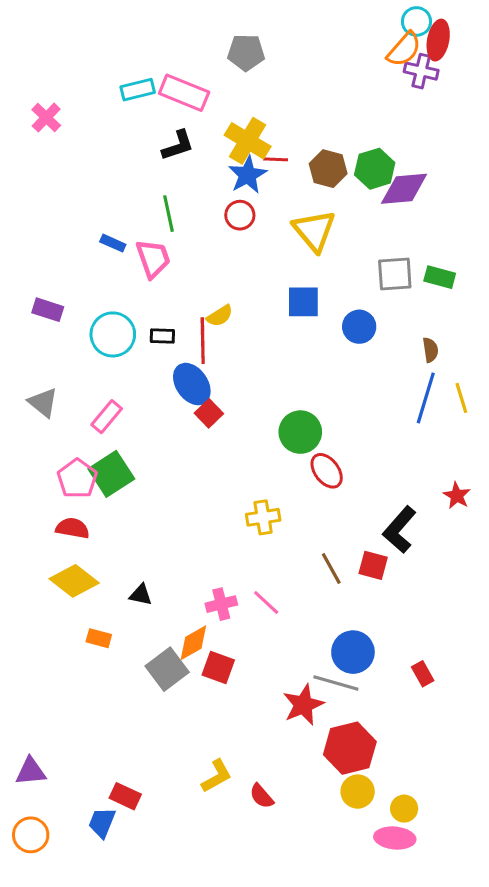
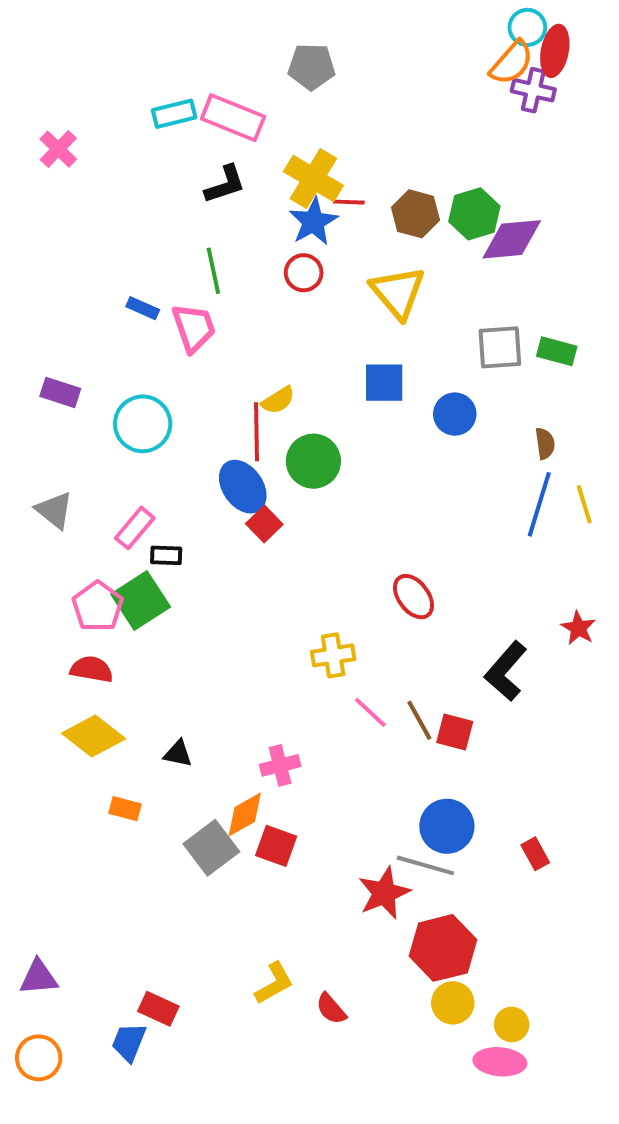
black rectangle: (162, 336) -> (166, 555), moved
green circle: (300, 432) -> (313, 461), moved
red square: (373, 565) -> (455, 732), moved
pink line: (266, 602) -> (370, 712), moved

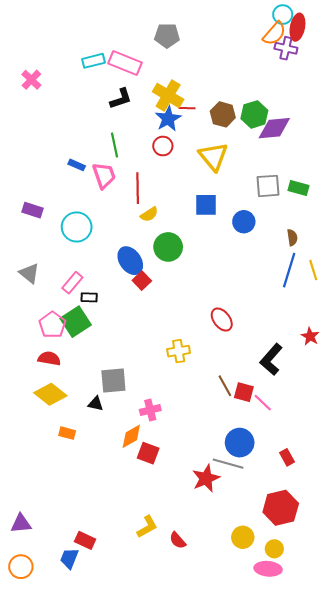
red line: (257, 432) -> (138, 188), moved
pink line: (370, 712) -> (263, 403), moved
gray square: (211, 848) -> (113, 381), moved, turned 32
red hexagon: (443, 948) -> (281, 508), moved

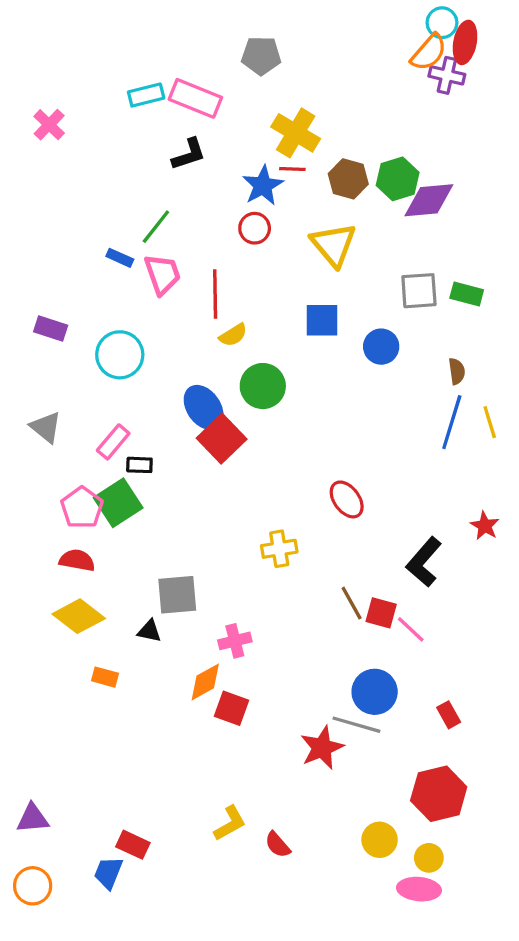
yellow cross: (168, 96) -> (296, 133), moved
green line: (114, 145) -> (156, 227), moved, turned 50
red square: (142, 281) -> (222, 439), size x1.6

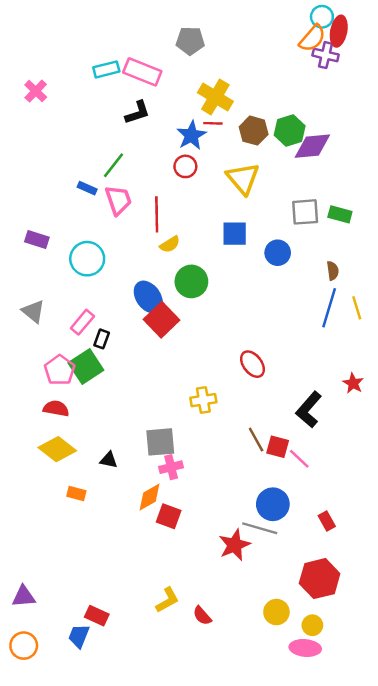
black rectangle: (139, 465) -> (102, 339), turned -72
gray square: (177, 595) -> (160, 442), moved

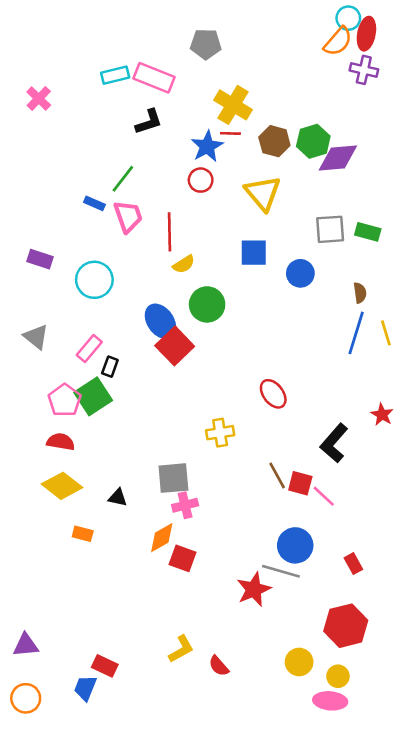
purple cross: (326, 55) -> (364, 70), moved

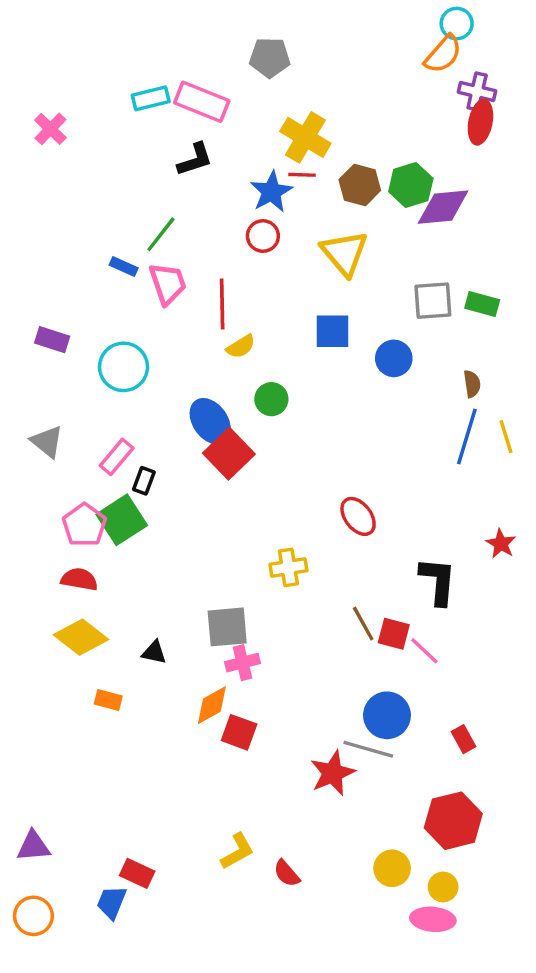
red ellipse: (366, 34) -> (480, 122), moved
green circle: (207, 304) -> (271, 399), size x0.7
black L-shape: (334, 443) -> (438, 581), turned 144

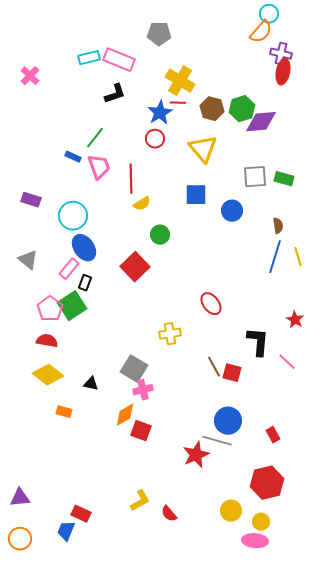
blue ellipse: (210, 421) -> (84, 248), moved
gray square: (227, 627) -> (134, 369), turned 36
pink line: (424, 651) -> (287, 362), moved

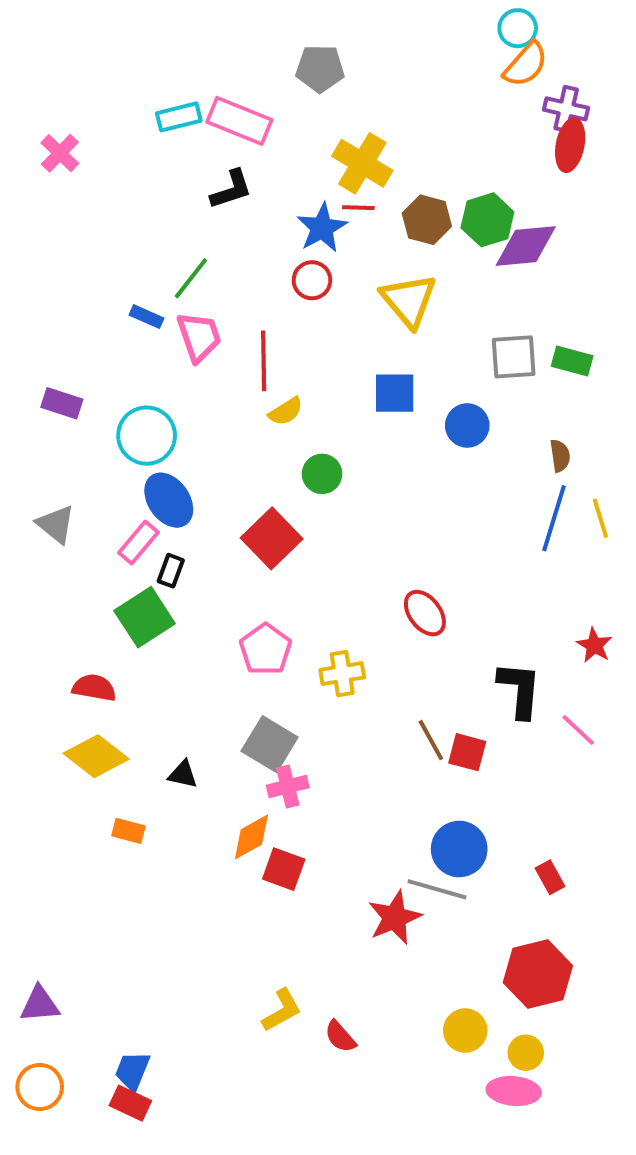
cyan circle: (269, 14) -> (518, 28), moved
pink pentagon: (50, 309) -> (266, 649), moved
red rectangle: (81, 514) -> (130, 1103), moved

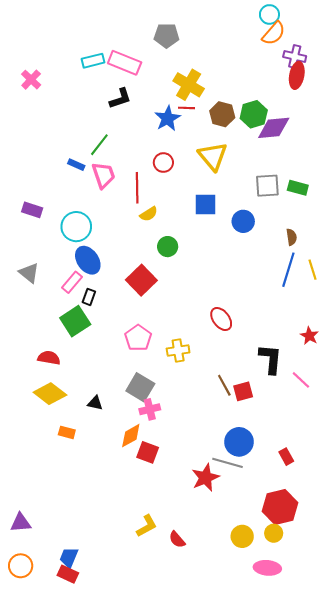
red circle: (312, 280) -> (163, 163), moved
red square: (467, 752) -> (243, 391), turned -30
yellow circle: (526, 1053) -> (274, 533), moved

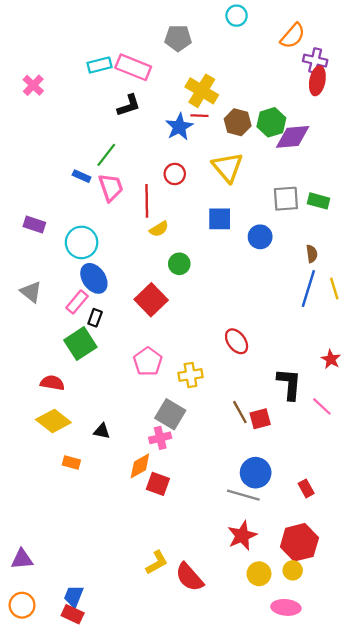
cyan circle: (269, 14) -> (237, 16), moved
gray square: (140, 387) -> (170, 414), moved
red star: (205, 478) -> (242, 536), moved
red semicircle: (177, 540) -> (189, 577), size x1.6

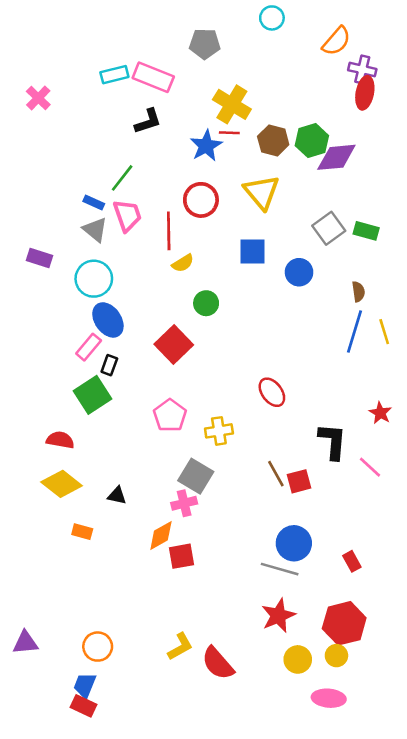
red circle: (175, 174) -> (201, 200), size x1.4
gray square: (286, 199) -> (329, 228), turned -32
gray triangle: (31, 292) -> (95, 230), moved
red square: (158, 484) -> (182, 556), turned -30
orange circle: (22, 605) -> (98, 647), moved

